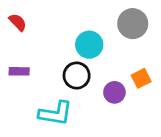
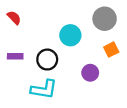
black circle: (77, 76) -> (47, 60), moved
orange square: (141, 78) -> (111, 50), moved

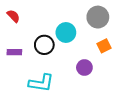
black circle: (47, 60) -> (44, 45), moved

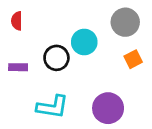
red semicircle: (13, 16) -> (17, 21), turned -136
purple circle: (84, 68) -> (108, 108), moved, size x1.5

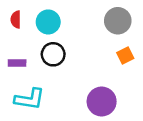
cyan circle: (84, 42) -> (48, 22), moved
cyan L-shape: (52, 107) -> (30, 99), moved

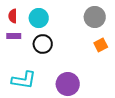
purple rectangle: (17, 63) -> (14, 36), moved
purple circle: (102, 102) -> (68, 84), moved

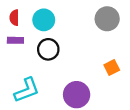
orange square: (101, 45) -> (112, 67), moved
cyan L-shape: (24, 80) -> (27, 90), turned -30

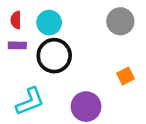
black circle: (48, 49) -> (54, 56), size x1.4

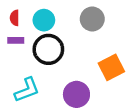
gray circle: (120, 21) -> (92, 19), moved
orange square: (125, 76) -> (111, 67), size x1.6

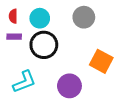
orange square: (111, 67) -> (101, 61), turned -35

